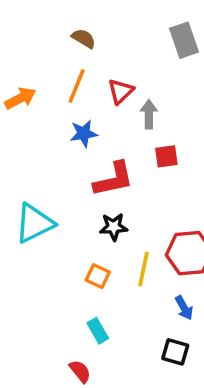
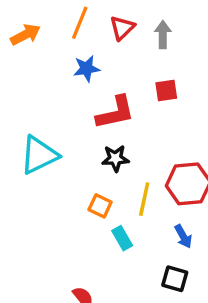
gray arrow: (149, 114) -> (163, 35), moved
cyan rectangle: (98, 331) -> (122, 238), moved

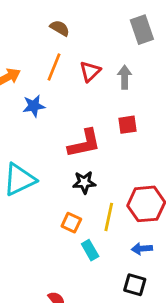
blue star: (87, 68) -> (34, 106), moved
blue arrow: (183, 236) -> (142, 249), turned 114

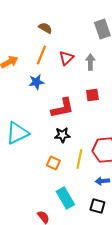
blue star: (34, 106) -> (36, 82), moved
cyan rectangle: (90, 250) -> (65, 198), moved, size x1.5

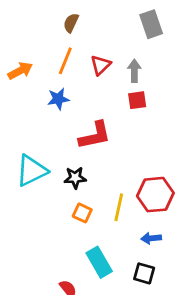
brown semicircle: (45, 28) -> (71, 23), turned -96
red square: (92, 95) -> (137, 100), moved
black star: (62, 135) -> (75, 178), moved

